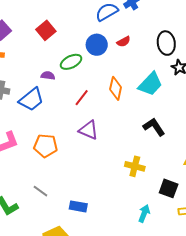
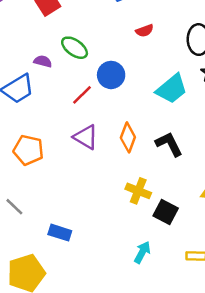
blue circle: (97, 45) -> (111, 75), moved
green ellipse: (71, 62) -> (75, 48), turned 55
orange diamond: (116, 88) -> (128, 137), moved
black square: (169, 188) -> (166, 212), moved

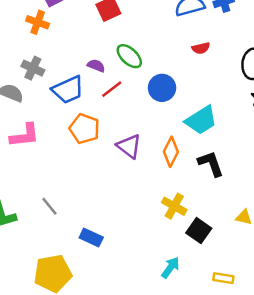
cyan trapezoid: (172, 89) -> (201, 120), moved
red line: (82, 95) -> (112, 89), moved
orange pentagon: (28, 150) -> (84, 129), moved

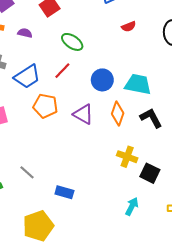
purple semicircle: (96, 66) -> (25, 33), moved
blue circle: (162, 88) -> (102, 80), moved
cyan trapezoid: (201, 120) -> (138, 84), turned -128

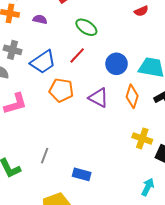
gray line: (27, 172) -> (45, 156), turned 70

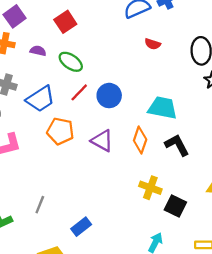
red semicircle: (141, 11) -> (153, 44), turned 40
green ellipse: (86, 27) -> (71, 62), moved
blue circle: (117, 64) -> (109, 96), moved
blue rectangle: (82, 174) -> (81, 227), turned -54

